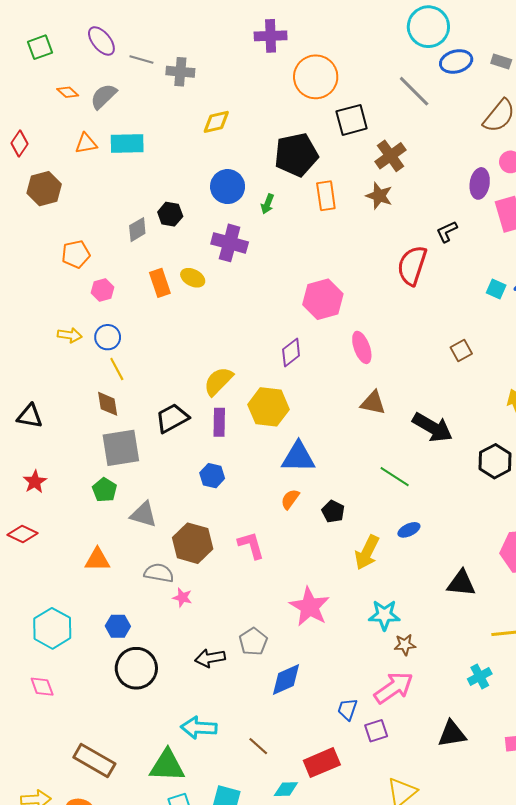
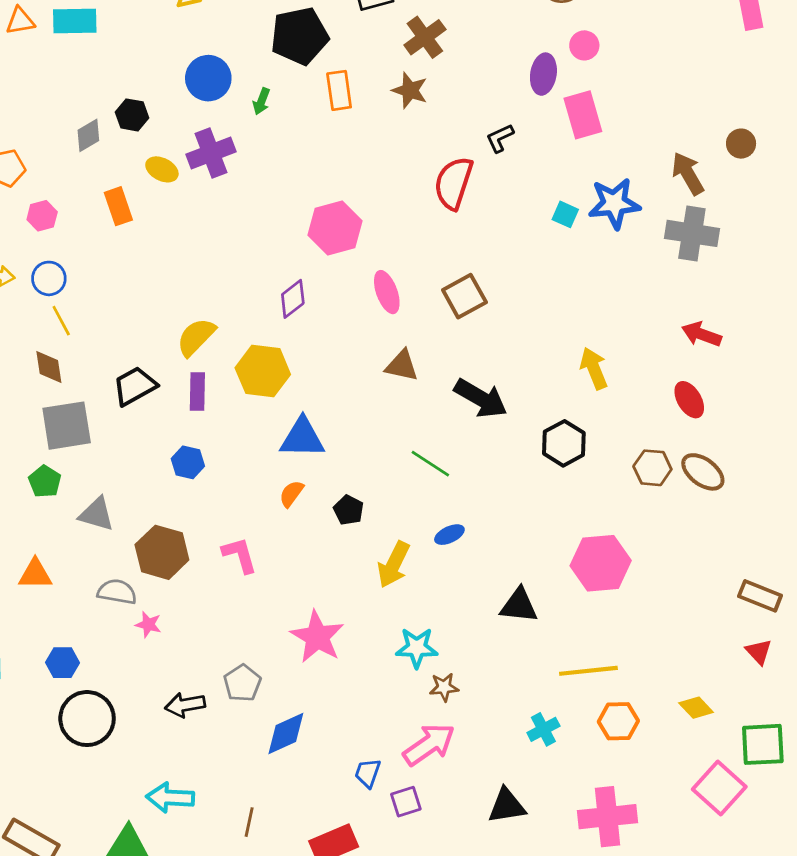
purple cross: (230, 243) -> (211, 153), turned -36
yellow ellipse: (193, 278) -> (162, 169), moved
brown square: (461, 351) -> (464, 296), moved, size x1.5
brown line: (258, 746) -> (249, 822), turned 60

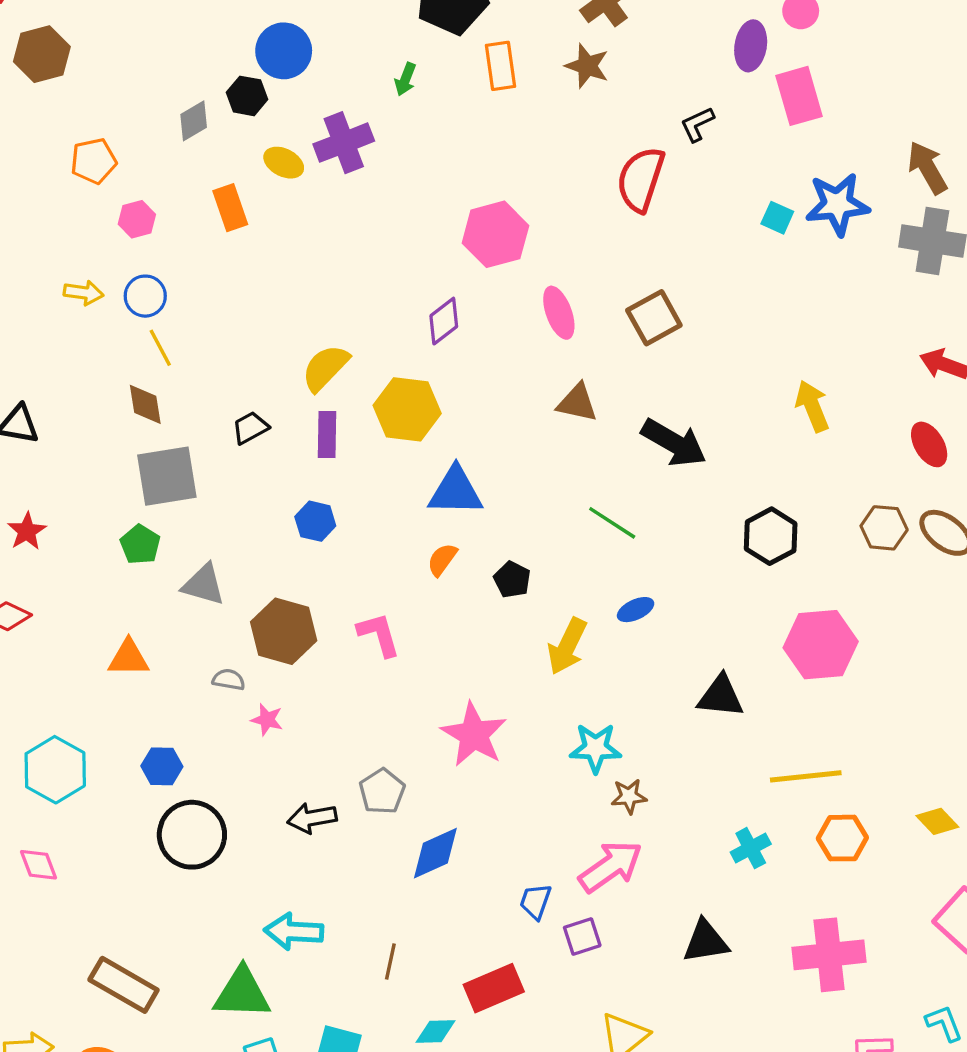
blue circle: (208, 78) -> (284, 51), moved
black trapezoid: (135, 386) -> (250, 428), size x0.7
black hexagon: (564, 443) -> (771, 536), moved
gray semicircle: (117, 592) -> (229, 680), size x0.7

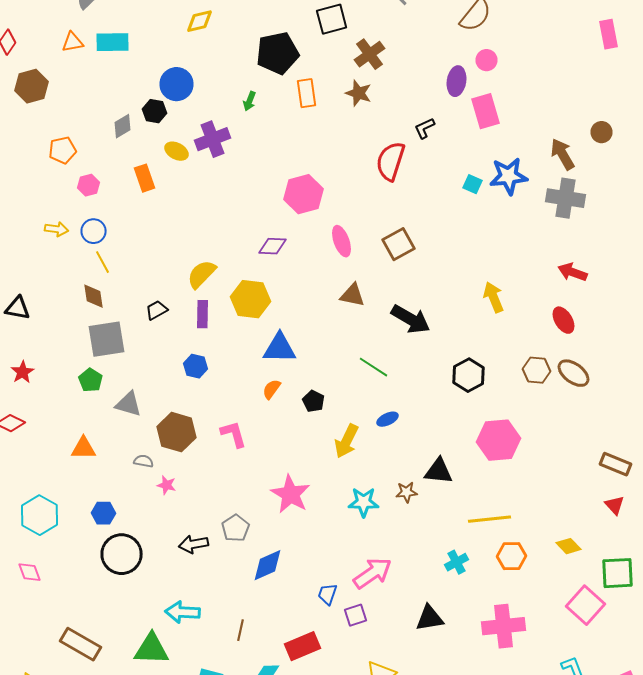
purple diamond: (444, 321) -> (272, 246), turned 40
brown star: (629, 796) -> (406, 492), moved

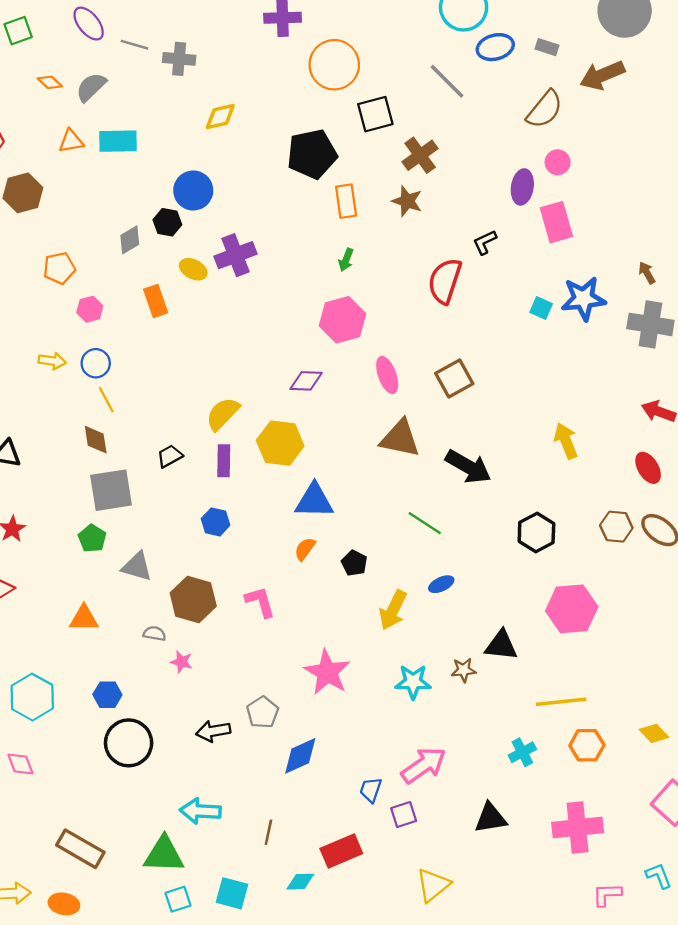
green arrow: (250, 101) -> (346, 260), moved
brown arrow: (562, 154) -> (647, 273), size x0.6
brown triangle: (352, 295) -> (400, 438), size x1.4

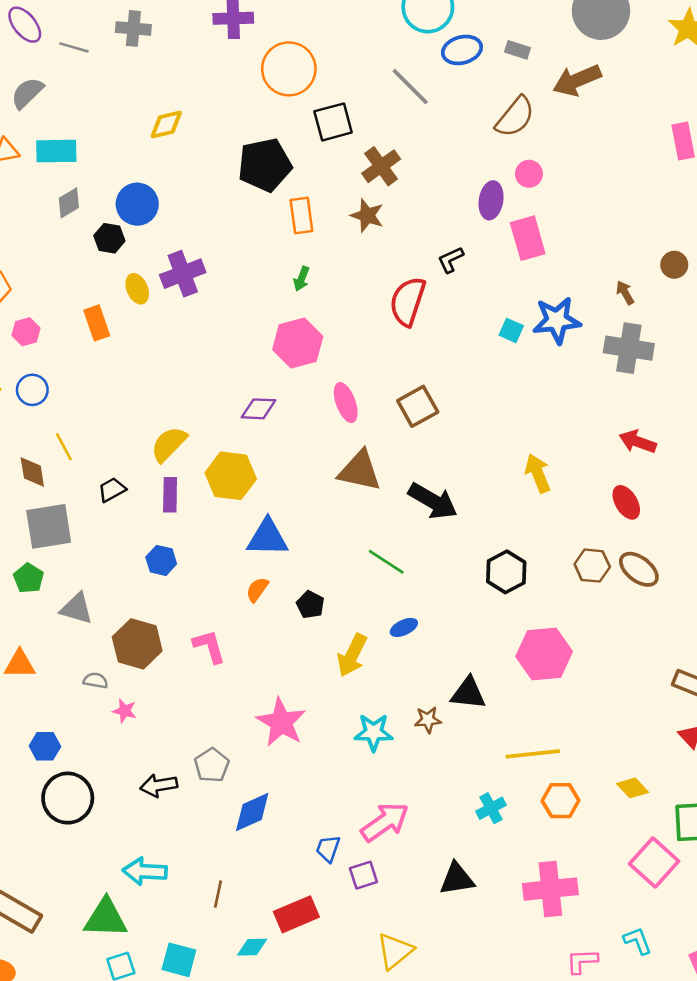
gray cross: (179, 59) -> (133, 28), moved
gray diamond: (130, 240) -> (69, 203), moved
yellow ellipse: (193, 269) -> (137, 289), turned 40
yellow line: (106, 400) -> (64, 447), moved

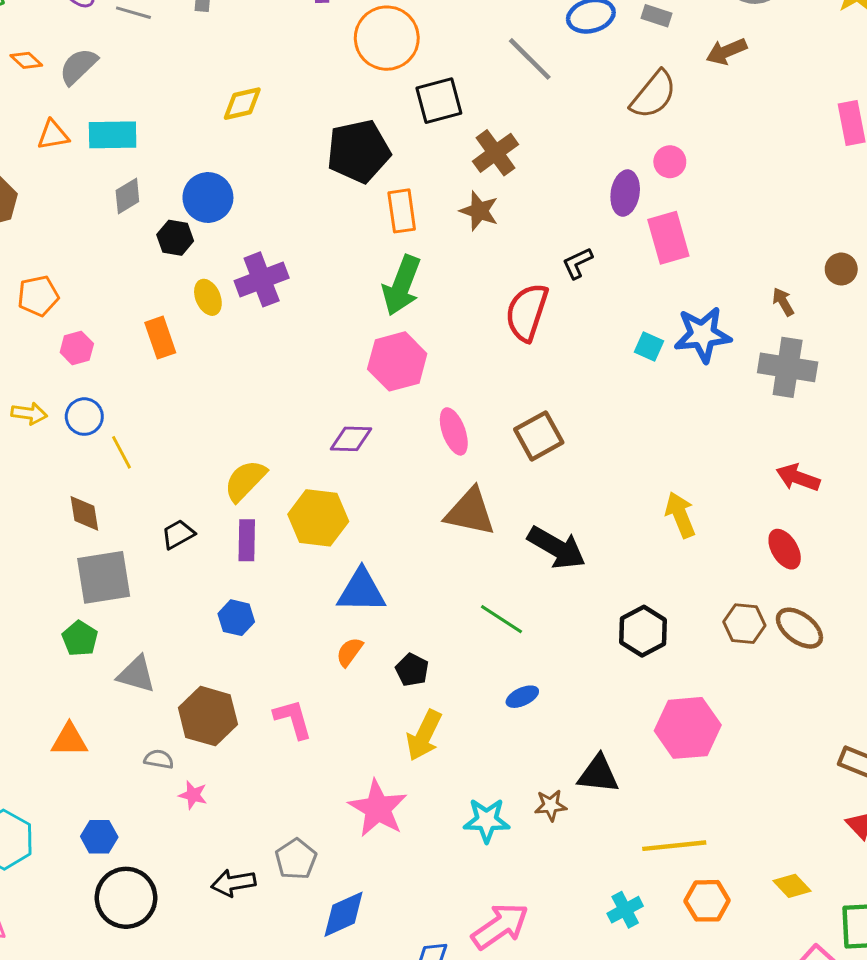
brown arrow: (577, 80) -> (726, 51), size x0.7
green arrow: (301, 279) -> (402, 285), size x2.0
yellow line: (64, 447) -> (122, 452), moved
yellow arrow: (352, 655) -> (424, 735), moved

